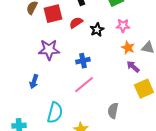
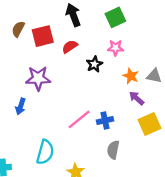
pink star: (123, 26) -> (115, 48), moved
black star: (97, 30) -> (94, 64), moved
blue cross: (83, 61) -> (105, 120), moved
blue arrow: (34, 82) -> (21, 106), moved

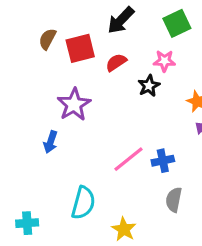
black arrow: (73, 15) -> (121, 20), turned -115
pink star: (115, 48) -> (164, 61), moved
purple star: (38, 78) -> (74, 105), turned -30

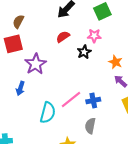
red square: (80, 48) -> (13, 44), moved
gray semicircle: (174, 200) -> (90, 126), moved
cyan semicircle: (83, 203) -> (48, 113), moved

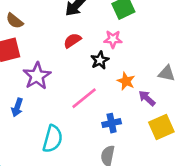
brown semicircle: (18, 22) -> (15, 21), turned -80
orange star: (116, 62) -> (126, 81), moved
pink line: (71, 99) -> (84, 98), moved

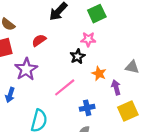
red semicircle: (72, 41) -> (39, 40), moved
purple arrow: (147, 98) -> (116, 87), turned 32

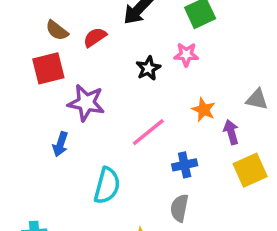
red semicircle: (39, 40) -> (95, 37), moved
black star: (78, 56) -> (148, 68), moved
purple star: (26, 69) -> (86, 103), turned -30

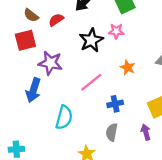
black star: (148, 68) -> (91, 40), size x1.5
purple arrow: (231, 132) -> (146, 132), moved
blue arrow: (60, 144) -> (33, 90), size x1.5

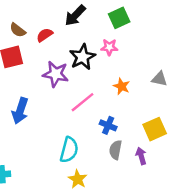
purple star: (50, 63) -> (56, 74), moved
blue cross: (115, 104) -> (108, 125), turned 35
cyan semicircle: (64, 117) -> (69, 150), moved
gray semicircle: (112, 132) -> (115, 150), moved

